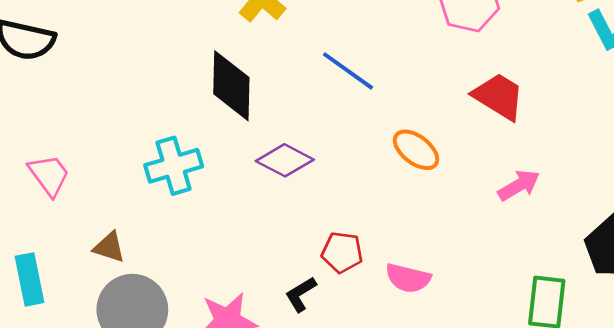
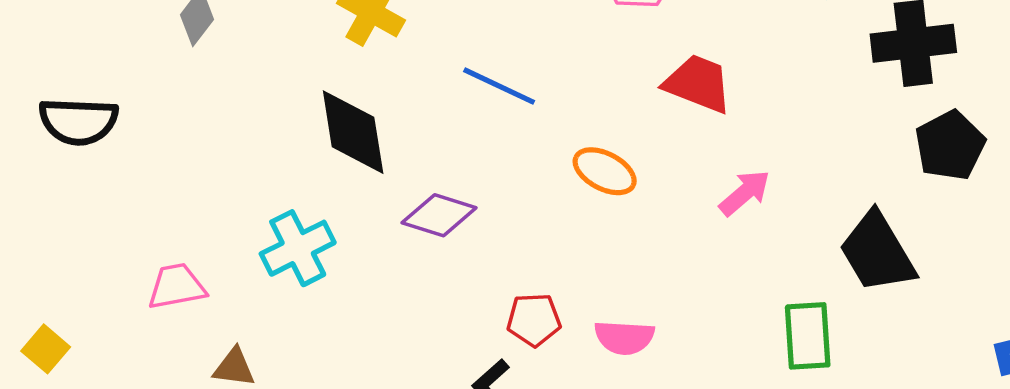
pink trapezoid: (49, 175) -> (177, 286), moved, turned -54

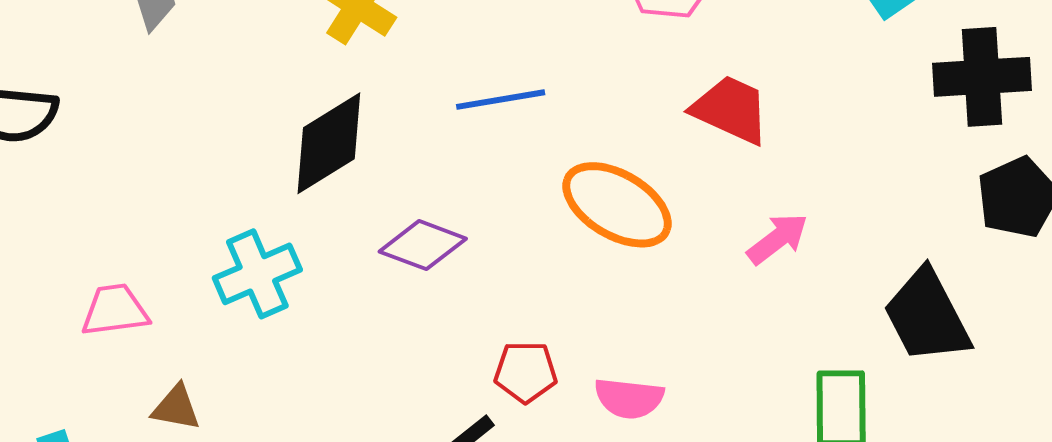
blue line: (499, 86) -> (501, 100), turned -38
black diamond: (353, 132) -> (329, 143), turned 64
orange ellipse: (605, 171) -> (617, 205), size x1.5

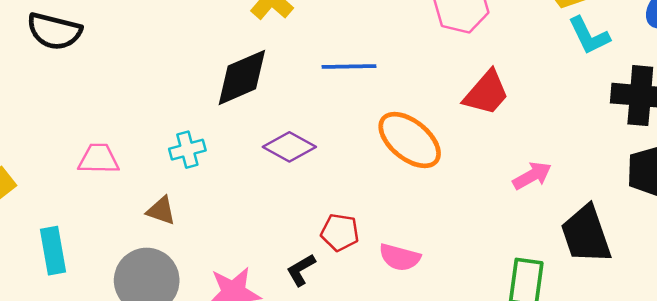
red trapezoid: (731, 110) -> (486, 93), turned 98
pink arrow: (778, 239) -> (532, 176), moved
cyan cross: (257, 274) -> (187, 150), size x0.7
brown triangle: (176, 408) -> (161, 211), moved

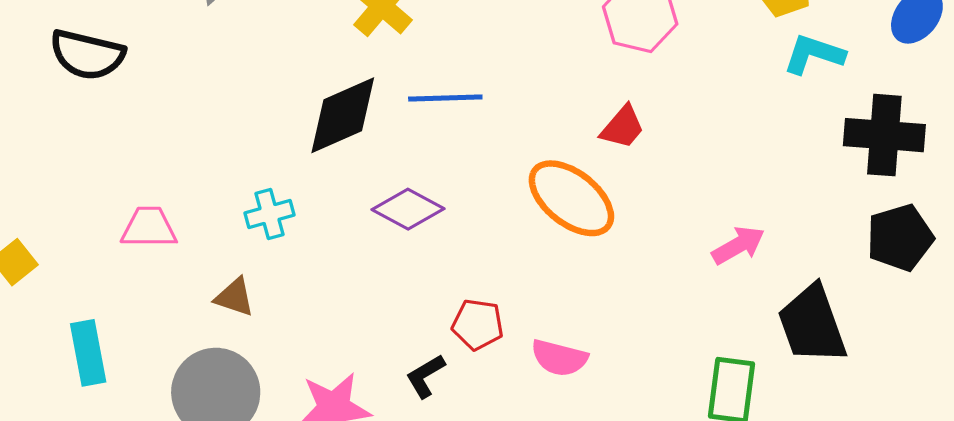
cyan L-shape: (589, 36) -> (814, 54), turned 135
blue line: (349, 66) -> (445, 98), moved
red trapezoid: (486, 93) -> (623, 127), moved, size x0.7

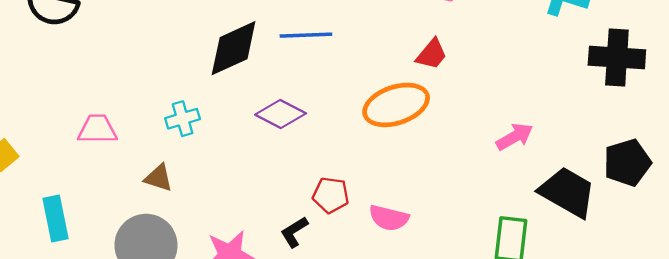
orange ellipse: (571, 198) -> (396, 105), turned -56
black pentagon: (900, 238) -> (627, 163), moved
black trapezoid: (812, 324) -> (567, 192), turned 140

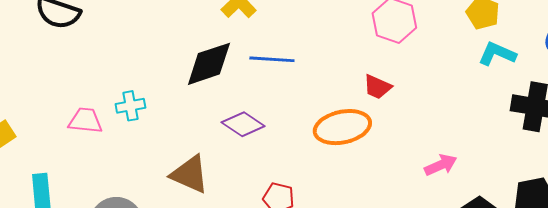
red trapezoid: (432, 54) -> (377, 87), turned 68
cyan cross: (183, 119) -> (130, 106), moved
brown triangle: (159, 178) -> (190, 174), moved, size x1.6

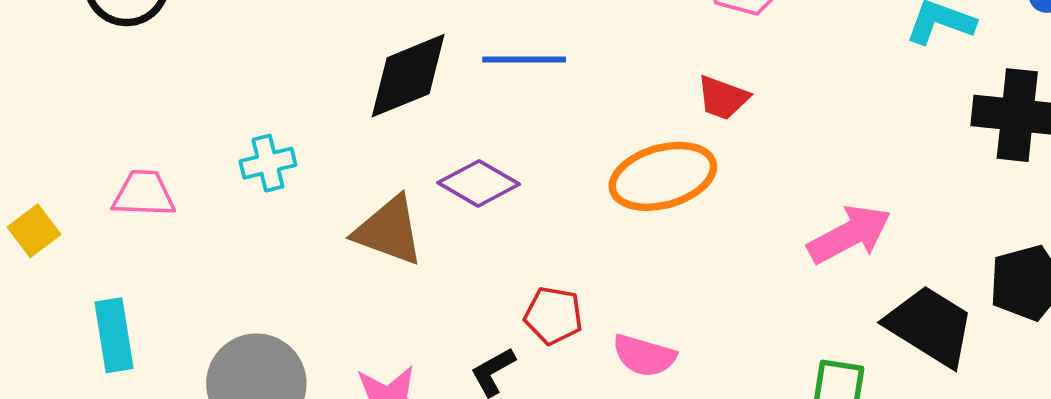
pink trapezoid: (85, 121) -> (144, 194), moved
pink arrow: (441, 165) -> (849, 234), size x1.4
brown triangle: (190, 174) -> (389, 231), moved

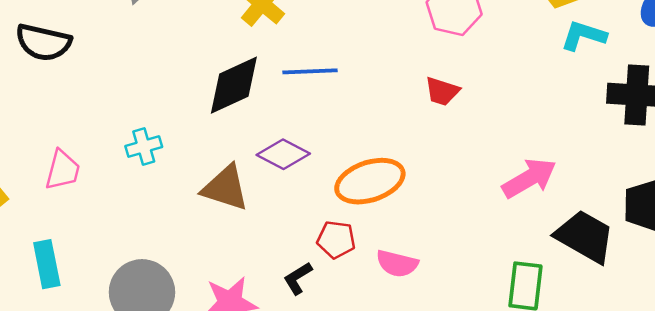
orange ellipse: (663, 176) -> (370, 181), moved
pink trapezoid: (144, 194) -> (63, 170), turned 105

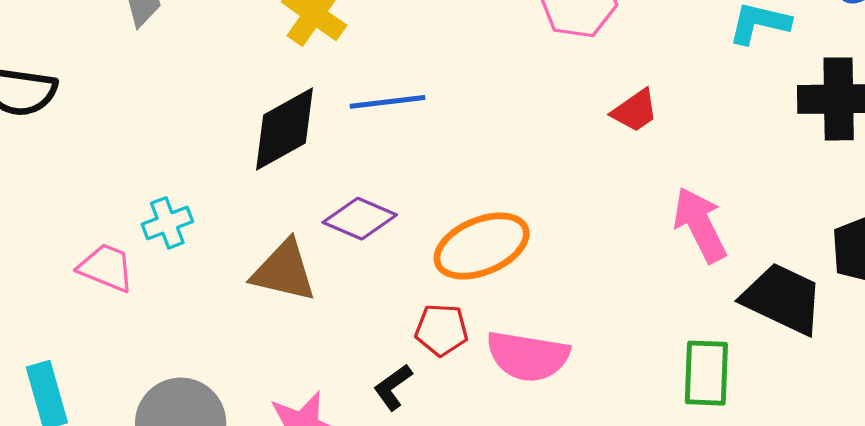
red trapezoid: (442, 91) -> (635, 111), moved, turned -48
pink trapezoid: (63, 170) -> (106, 268), moved, turned -78
pink arrow: (529, 178) -> (700, 225), turned -82
pink semicircle: (397, 264) -> (528, 356), size x1.4

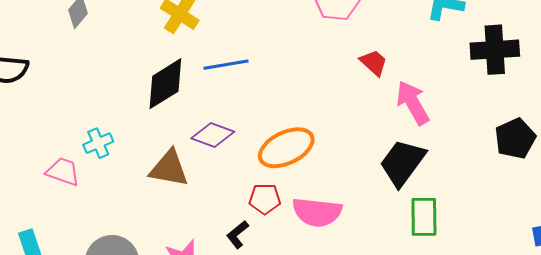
red trapezoid: (635, 111) -> (374, 63), turned -100
pink arrow: (700, 225) -> (413, 103), moved
black trapezoid: (783, 299) -> (402, 163), moved, turned -76

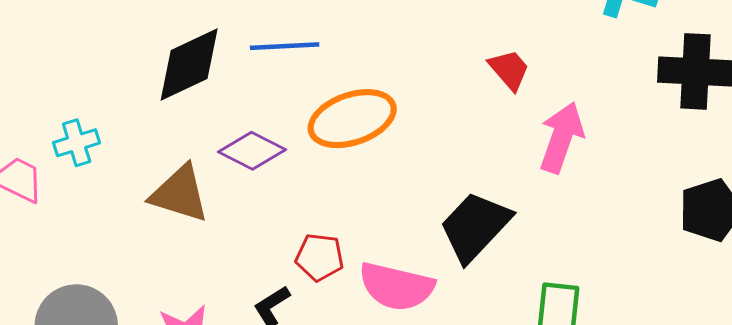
pink arrow: (413, 103) -> (561, 137), turned 42
orange ellipse: (286, 148) -> (352, 119), moved
black trapezoid: (402, 163) -> (475, 227), moved

